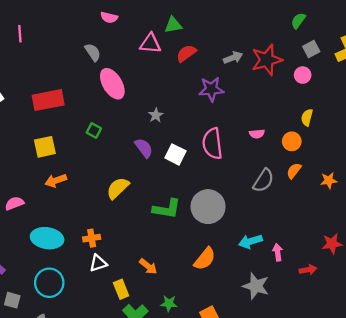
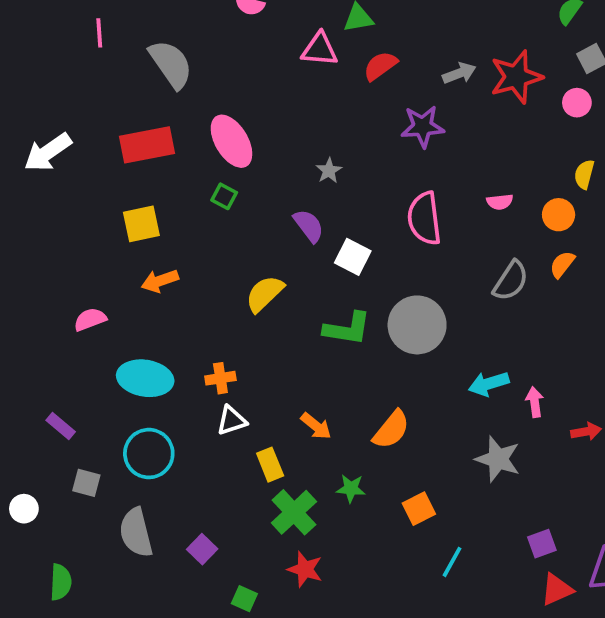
gray semicircle: (93, 52) -> (171, 64), moved, size x1.6
pink ellipse: (112, 84) -> (231, 141), moved
white square: (175, 154) -> (353, 257), moved
orange semicircle: (205, 259) -> (391, 430), moved

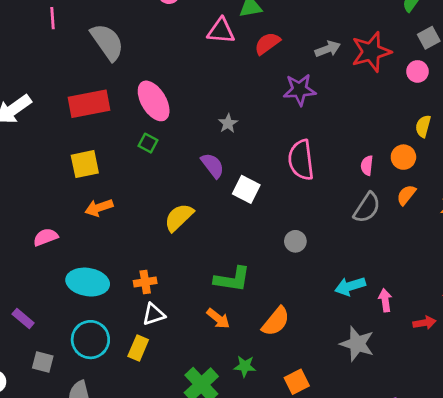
pink semicircle: (500, 202) -> (367, 166), moved, turned 102
gray circle: (417, 325) -> (295, 241), size x0.5
green L-shape: (347, 329) -> (232, 279), moved
yellow rectangle: (270, 465) -> (138, 348), moved, turned 45

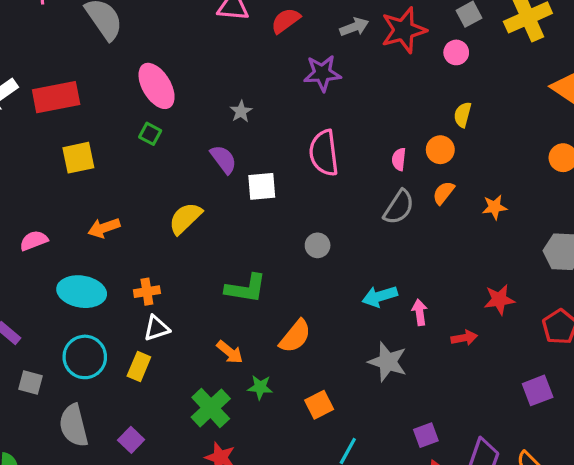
red rectangle: (89, 104) -> (56, 97), moved
white square: (246, 189) -> (262, 186), turned -32
orange arrow: (99, 208) -> (104, 228), moved
orange arrow: (218, 319) -> (230, 352), moved

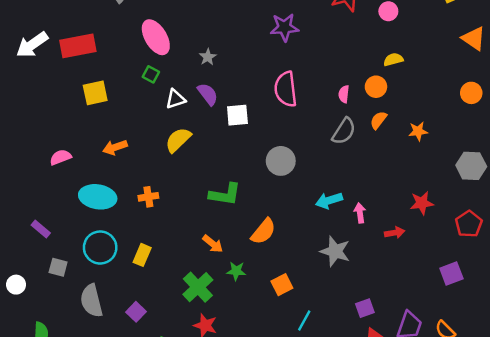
gray star: (241, 111) -> (208, 57), moved
yellow semicircle: (463, 115) -> (393, 59), turned 60
gray circle: (318, 245) -> (281, 161), size x1.5
white triangle: (157, 328) -> (176, 99), moved

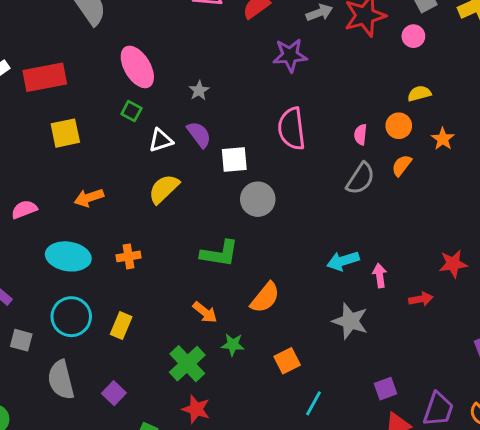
orange star: (418, 131) -> (443, 139), moved, turned -30
gray circle: (281, 161) -> (258, 199), moved

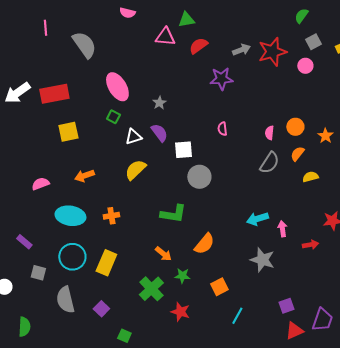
yellow semicircle: (419, 93) -> (310, 177), moved
pink semicircle: (292, 129) -> (222, 129), size x0.5
yellow rectangle: (121, 325) -> (106, 263), size x1.4
red star: (196, 409) -> (180, 312), moved

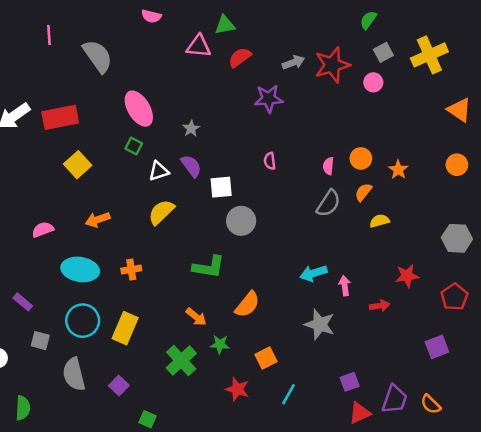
yellow square: (68, 132) -> (78, 165), turned -30
red star: (180, 312) -> (237, 389), moved

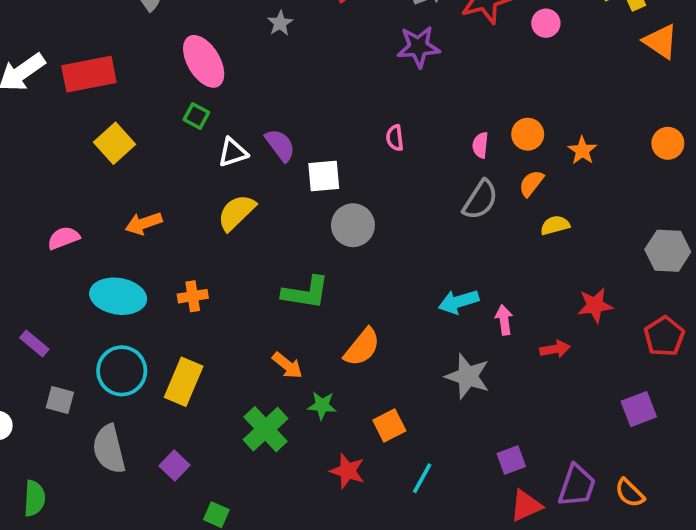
purple star: (269, 99) -> (418, 47), moved
orange triangle: (459, 110) -> (661, 41), moved
gray star: (191, 129) -> (280, 23), moved

